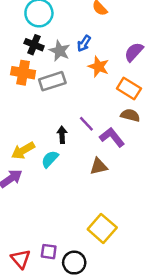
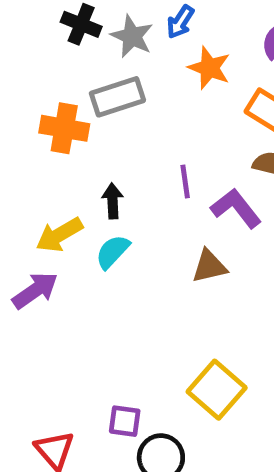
orange cross: (23, 73) -> (64, 128), moved
purple line: (86, 124) -> (185, 182), turned 35
black arrow: (62, 135) -> (113, 201), moved
purple square: (49, 252) -> (125, 421), moved

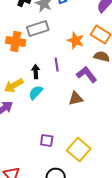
orange star: (209, 68) -> (76, 41), moved
purple line: (185, 182) -> (57, 65), moved
purple square: (125, 421) -> (47, 141), moved

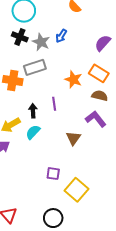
purple L-shape: (87, 75) -> (96, 119), moved
brown triangle: (76, 99) -> (73, 138), turned -42
purple square: (47, 141) -> (53, 174), moved

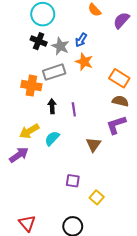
purple semicircle: (103, 43) -> (121, 20), moved
orange star: (73, 79) -> (84, 62), moved
black arrow: (33, 111) -> (52, 106), moved
purple L-shape: (96, 119) -> (116, 125), turned -70
yellow square: (76, 190) -> (97, 197), size x0.6

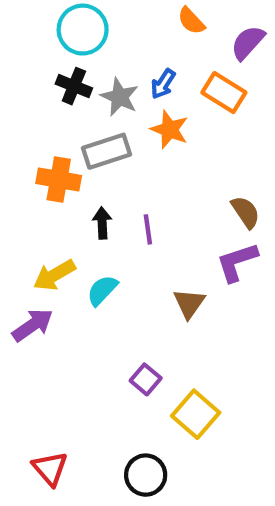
orange rectangle: (119, 78) -> (224, 93), moved
brown semicircle: (120, 101) -> (246, 212), turned 42
purple square: (73, 181) -> (146, 379), turned 32
yellow square: (97, 197) -> (196, 414), size x1.5

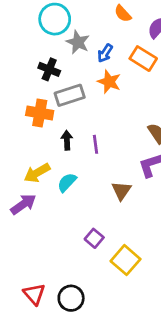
black cross: (74, 86) -> (49, 69), moved
gray star: (120, 97) -> (78, 42), moved
black circle: (146, 475) -> (71, 298), moved

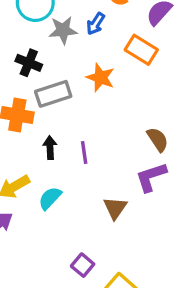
gray star: (78, 42) -> (63, 30), turned -30
blue arrow: (105, 53) -> (96, 24), moved

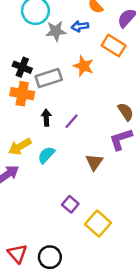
blue arrow: (96, 24) -> (80, 26), turned 49
black cross: (29, 63) -> (22, 67), moved
purple line: (84, 152) -> (72, 121), turned 49

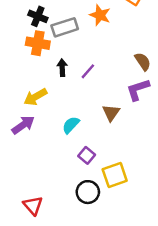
cyan semicircle: (46, 155) -> (71, 125), moved
yellow square: (98, 223) -> (115, 175), turned 30
black circle: (50, 257) -> (88, 192), moved

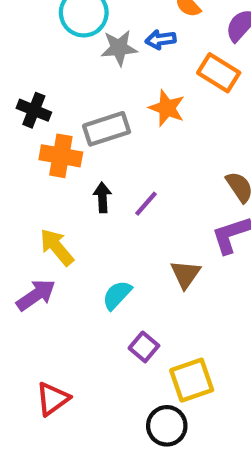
black cross: (38, 16) -> (34, 110), moved
yellow arrow: (35, 97) -> (57, 247), turned 80
black circle: (88, 192) -> (167, 426), moved
red triangle: (33, 205) -> (53, 399), moved, turned 35

